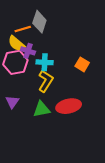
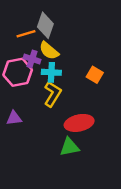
yellow semicircle: (16, 44) -> (49, 51), moved
purple triangle: (12, 102) -> (14, 118), turned 48
green triangle: (41, 109) -> (69, 147), moved

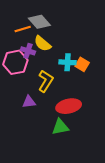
gray diamond: (45, 25) -> (39, 22), turned -60
cyan cross: (51, 72) -> (68, 62), moved
purple triangle: (14, 118) -> (29, 102), moved

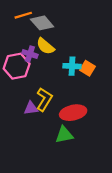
orange line: (23, 29) -> (23, 15), moved
yellow L-shape: (46, 81) -> (44, 99), moved

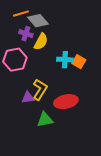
yellow semicircle: (45, 46) -> (41, 42), turned -102
purple cross: (30, 54) -> (26, 34), moved
green triangle: (64, 135) -> (45, 120), moved

